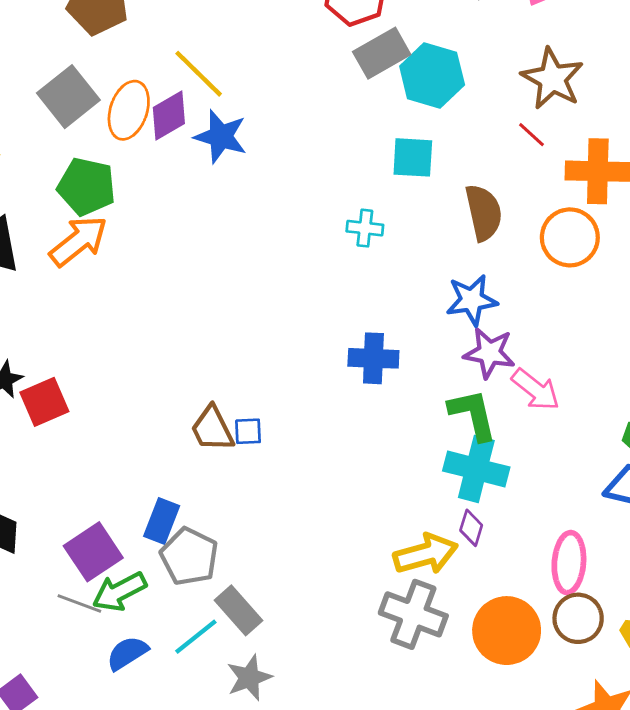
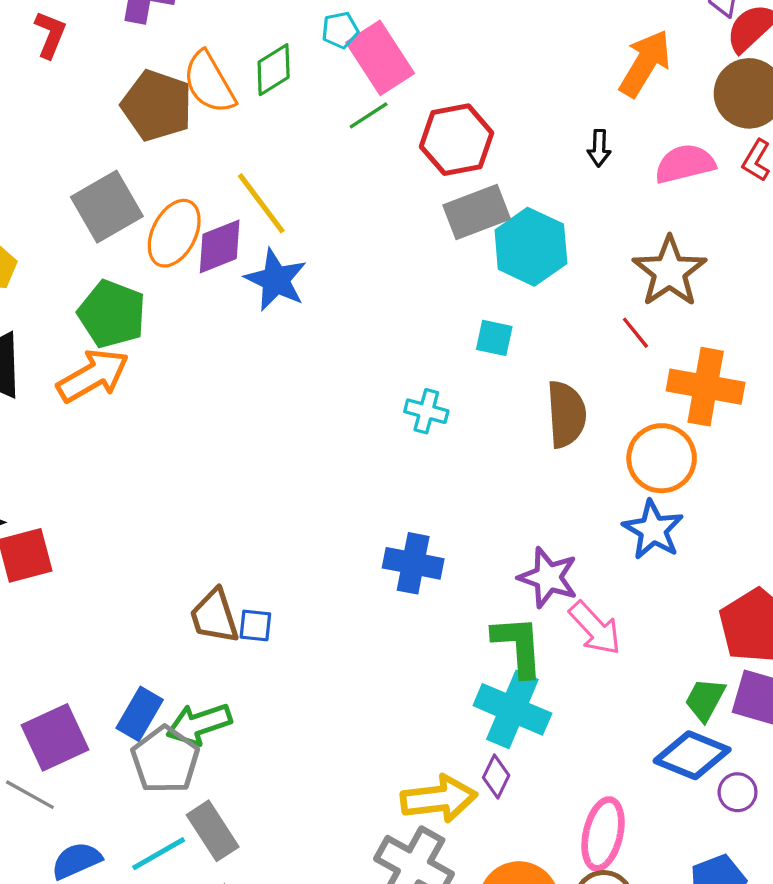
cyan square: (413, 157) -> (494, 338), size x0.7
blue star: (472, 300) -> (653, 530), moved, turned 30
green arrow: (119, 592) -> (199, 724), moved

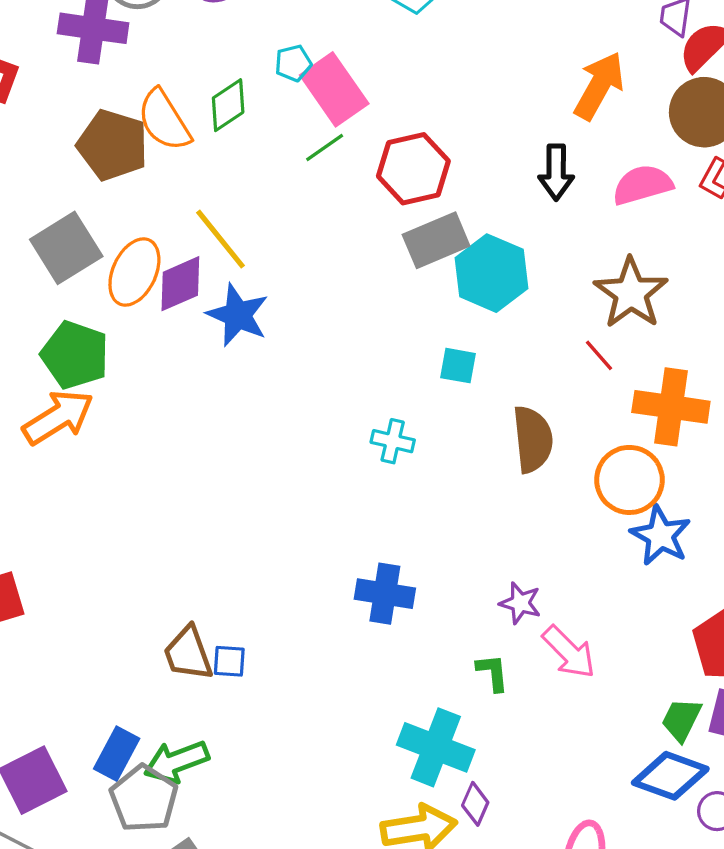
black arrow: (599, 148) -> (556, 172), size x1.5
blue star: (653, 530) -> (661, 535), moved
purple star: (548, 577) -> (520, 603), size x0.7
green L-shape: (518, 646) -> (493, 673), size x0.6
cyan cross: (512, 709) -> (436, 747), moved

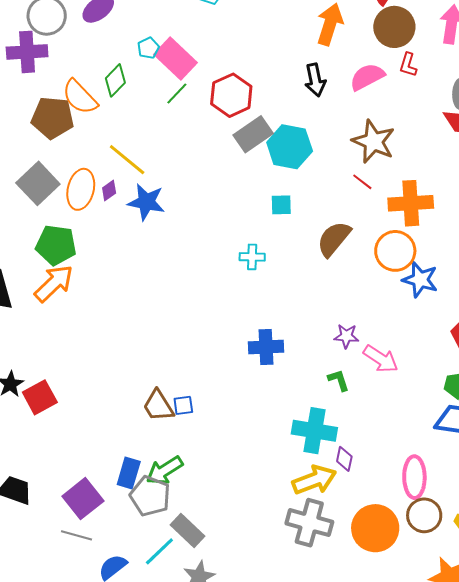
purple diamond: (180, 284) -> (109, 191), size x0.6
brown semicircle: (533, 439) -> (334, 239), turned -123

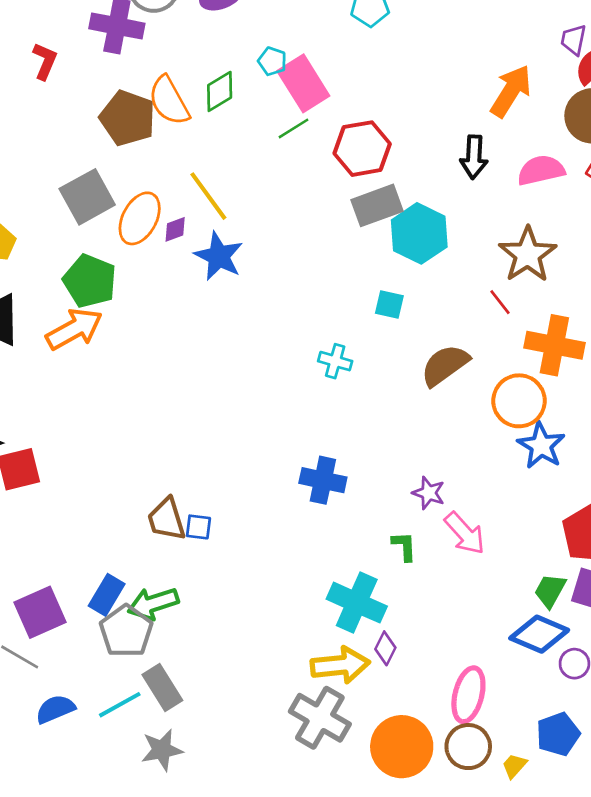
cyan pentagon: (148, 48) -> (272, 61), turned 30

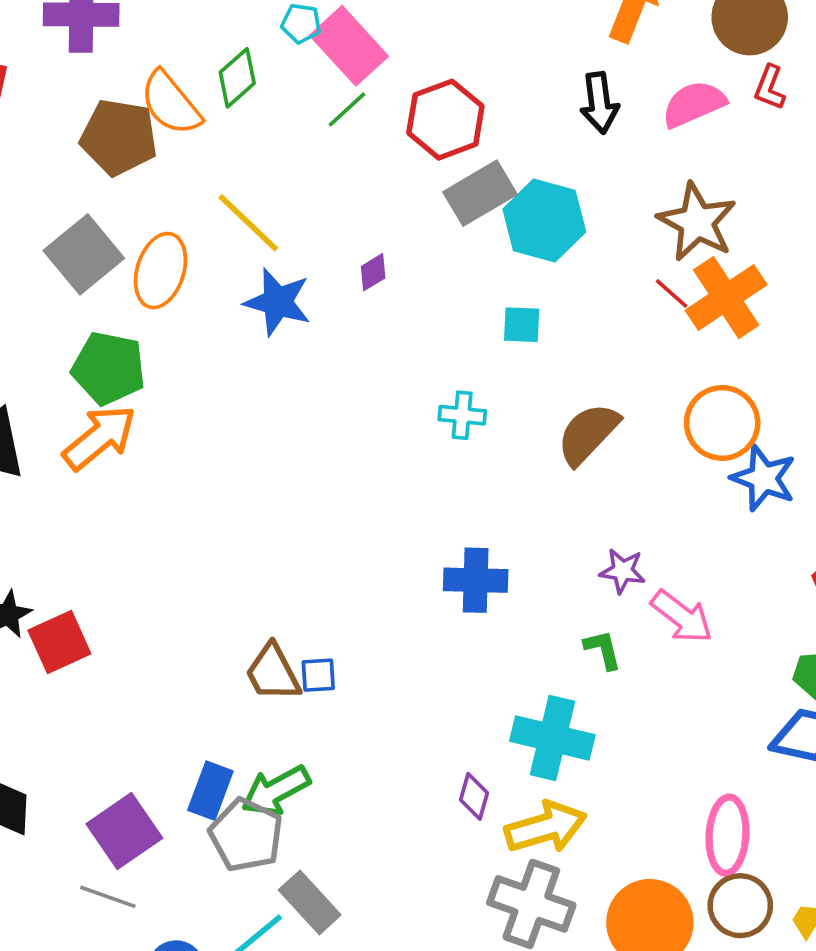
purple diamond: (175, 229) -> (373, 272), moved
orange cross: (554, 345) -> (726, 298), moved, turned -34
brown semicircle: (445, 365) -> (588, 434), moved
purple diamond: (385, 648) -> (474, 796), moved

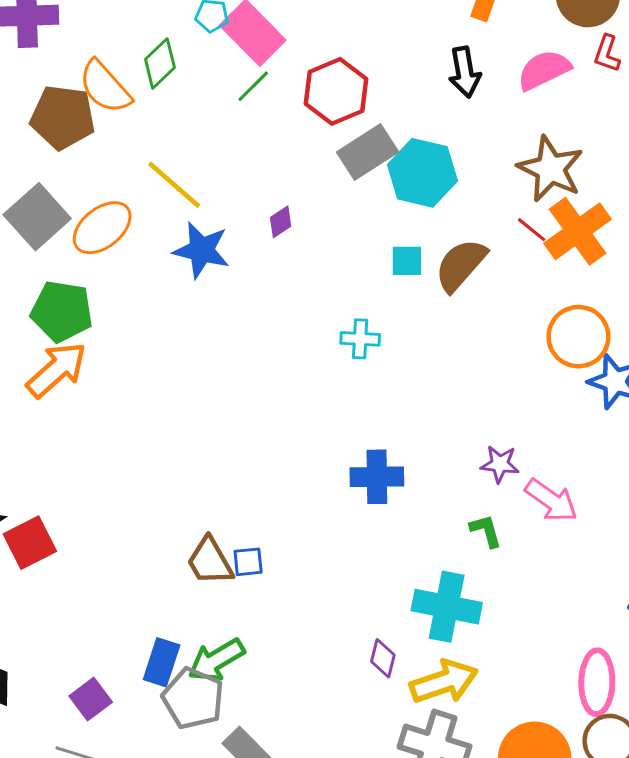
orange ellipse: (161, 271) -> (102, 228), turned 36
brown semicircle: (588, 434) -> (461, 265), moved
purple square: (124, 831) -> (91, 699), size x0.7

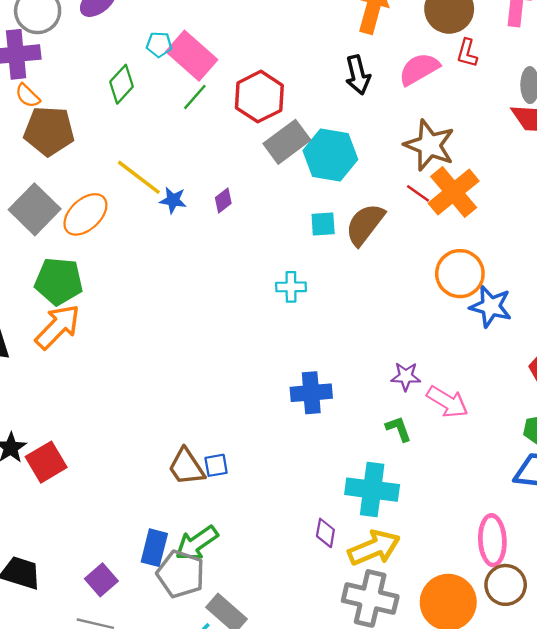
orange semicircle: (105, 87) -> (28, 96), moved, size x0.6
blue star: (201, 250) -> (173, 200), moved, size x0.6

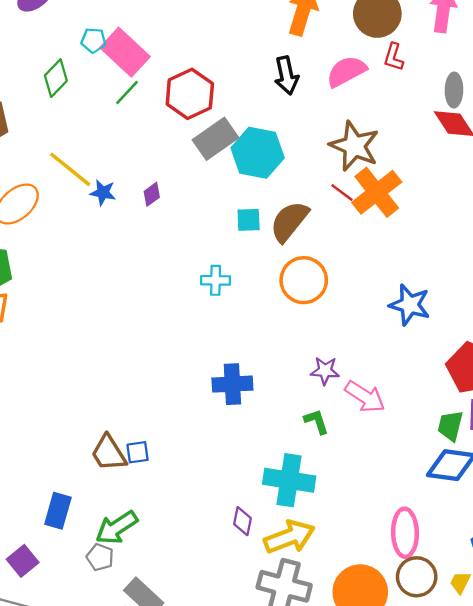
orange circle: (460, 274) -> (304, 280), moved
blue rectangle: (154, 548) -> (58, 511), moved
gray pentagon: (181, 574) -> (100, 557), size x0.6

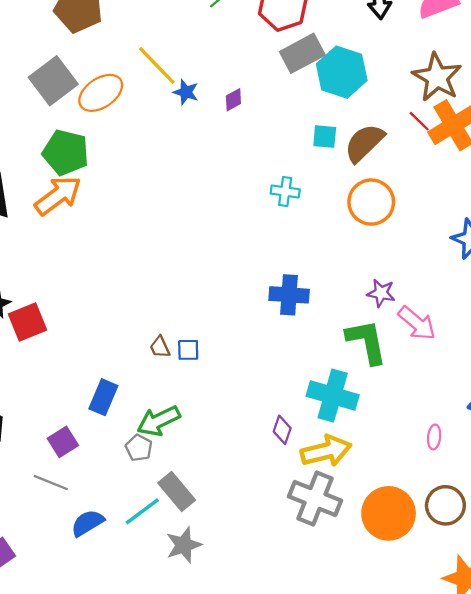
green L-shape: (316, 422) -> (367, 342), size x1.8
brown trapezoid: (109, 453) -> (160, 347), size x0.6
pink ellipse: (405, 533) -> (434, 437), moved, size x0.5

